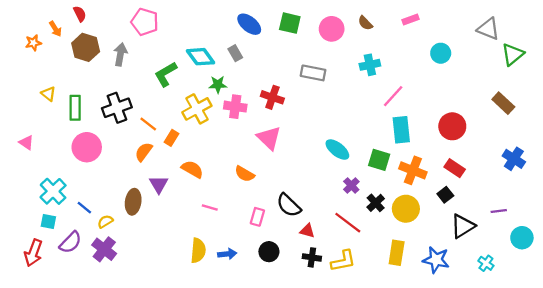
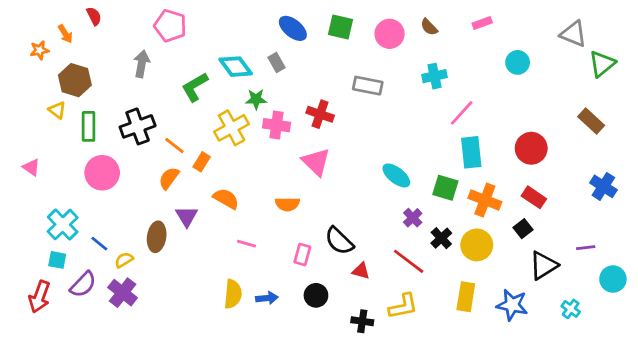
brown hexagon: (86, 47) -> (75, 80), moved
orange semicircle: (245, 174) -> (287, 204), turned -30
black cross: (312, 257) -> (362, 321), moved

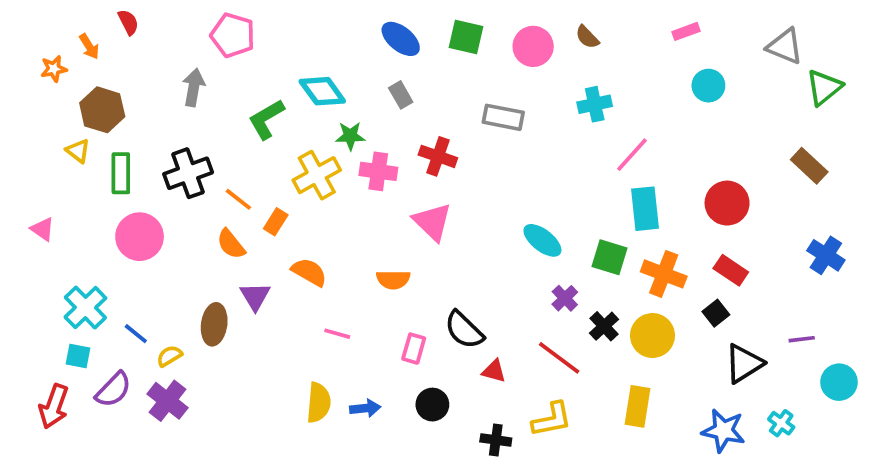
pink rectangle: (482, 23) -> (686, 31), moved
gray rectangle: (276, 62) -> (401, 95), moved
orange semicircle: (169, 178) -> (231, 244), turned -75
blue star: (512, 305) -> (723, 431), moved

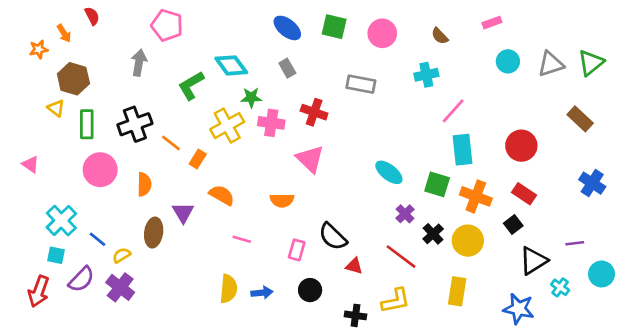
brown semicircle: (587, 37) -> (440, 36), moved
gray triangle: (785, 46) -> (551, 64), moved, turned -40
orange semicircle: (231, 244) -> (144, 184), moved, turned -140
cyan cross: (781, 423) -> (560, 287), moved

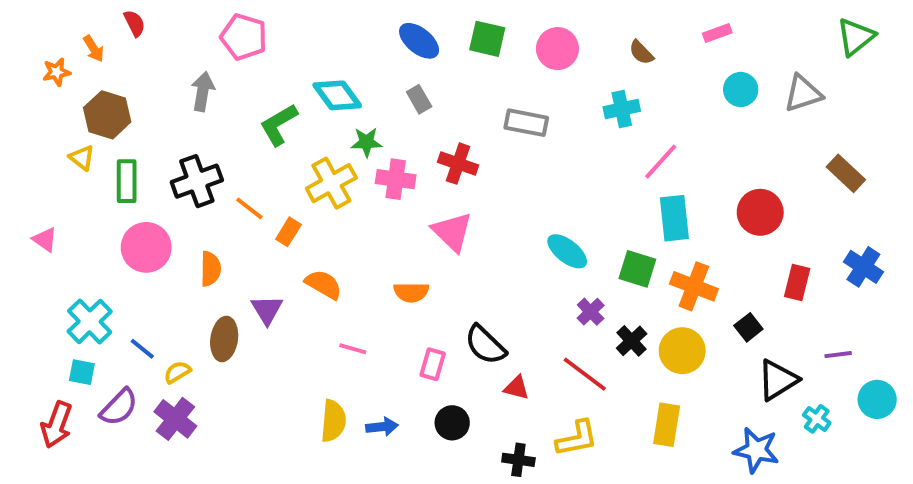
green triangle: (591, 63) -> (856, 37), moved
red rectangle: (524, 194) -> (797, 282), moved, turned 70

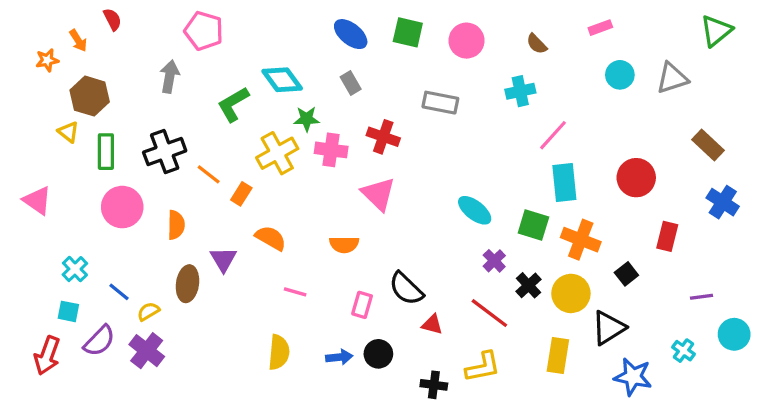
pink triangle: (45, 240) -> (37, 200), size x1.4
blue cross: (863, 267) -> (723, 202), moved
cyan cross: (90, 321) -> (75, 269), size x0.7
black triangle: (778, 380) -> (608, 328), moved
blue arrow: (382, 427) -> (339, 357), moved

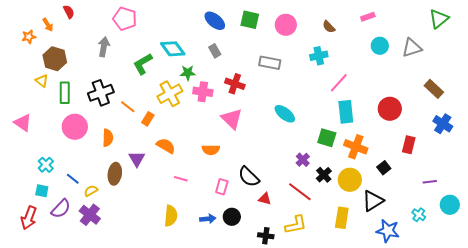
cyan ellipse: (475, 210) -> (285, 114), moved

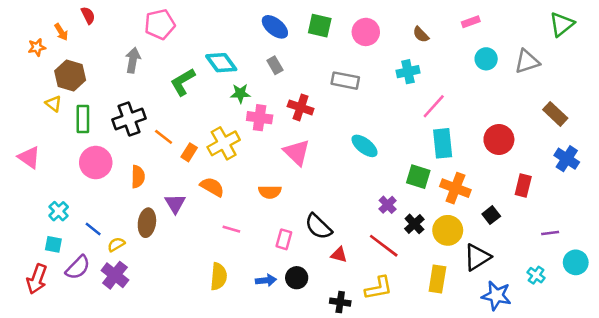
pink pentagon: (125, 19) -> (160, 24), turned -30
yellow cross: (170, 94) -> (224, 143), moved

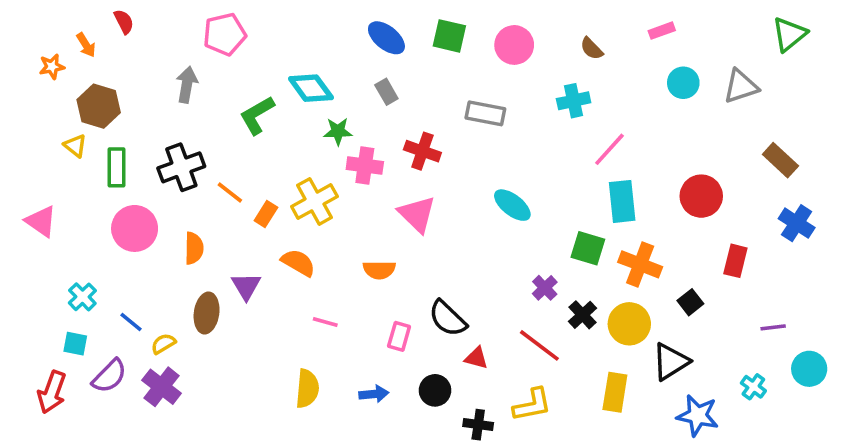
black circle: (297, 278) -> (435, 390), moved

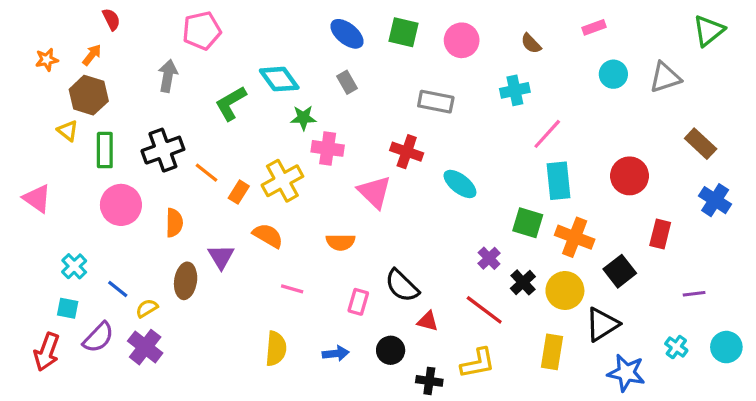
orange arrow: (86, 45) -> (92, 55), moved, turned -110
red cross: (422, 151) -> (407, 152), moved
black square: (690, 302) -> (620, 271), size x1.4
cyan circle: (809, 369) -> (726, 347), moved

